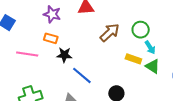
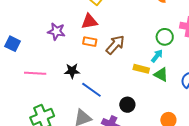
green circle: (141, 30) -> (165, 37), moved
orange rectangle: (51, 38) -> (90, 42), moved
cyan arrow: (150, 47) -> (157, 56), turned -104

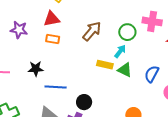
brown arrow: (115, 45) -> (92, 31), moved
blue line: (91, 90) -> (56, 87), turned -30
black circle: (127, 105) -> (84, 102), moved

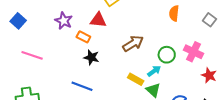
orange rectangle: (53, 39) -> (83, 37), moved
black star: (36, 69) -> (91, 57), moved

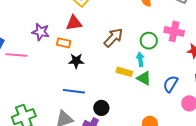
pink line: (32, 55) -> (16, 55), moved
cyan arrow: (154, 71) -> (140, 59), turned -48

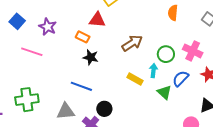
purple star: (41, 32) -> (48, 27), moved
pink line: (16, 55) -> (32, 52), moved
green triangle: (144, 78) -> (164, 92), moved
blue semicircle: (171, 84) -> (181, 78), moved

